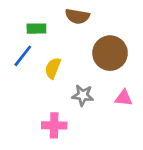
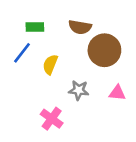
brown semicircle: (77, 16) -> (80, 27), moved
pink cross: (54, 125) -> (52, 119), turned 35

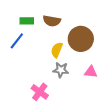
brown semicircle: (80, 27) -> (52, 21), moved
yellow semicircle: (50, 64) -> (57, 50), moved

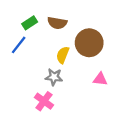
green rectangle: (27, 21) -> (30, 23), turned -32
gray star: (61, 70) -> (54, 77), moved

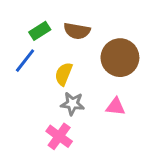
yellow semicircle: (63, 55) -> (64, 74), moved
pink triangle: (100, 79) -> (116, 107), moved

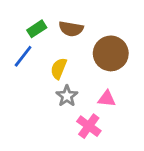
gray star: (72, 104) -> (67, 96), turned 30
pink cross: (59, 136) -> (89, 126), moved

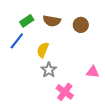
brown circle: (111, 53) -> (81, 25), moved, size x0.6
pink triangle: (107, 99) -> (93, 72), moved

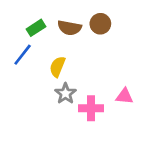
brown circle: (81, 25) -> (100, 24), moved
pink cross: (65, 92) -> (91, 108), moved, turned -36

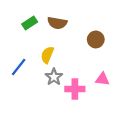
brown circle: (100, 24) -> (96, 39), moved
blue line: (23, 55) -> (19, 67), moved

